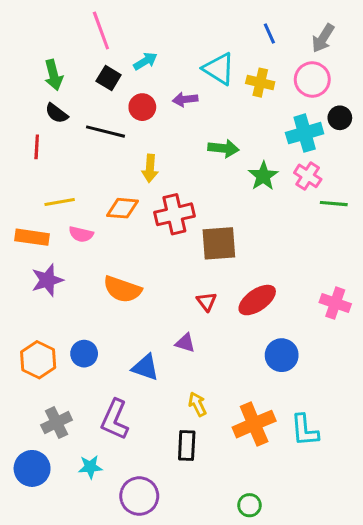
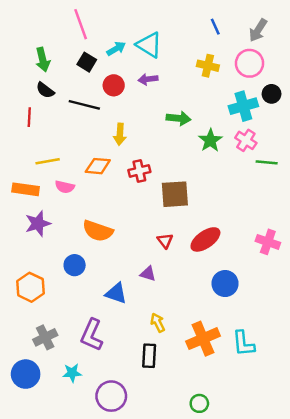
cyan triangle: (219, 69) -> (149, 45), moved
red cross: (174, 214) -> (139, 171), size x0.7
blue circle: (84, 354) -> (75, 265), moved

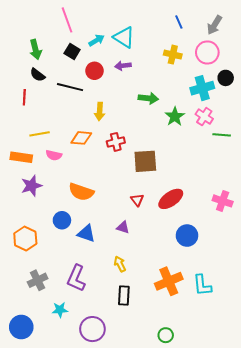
blue triangle: (116, 293) -> (86, 233), moved
yellow arrow: (158, 323) -> (120, 264), moved
blue circle: (26, 374) -> (21, 327), moved

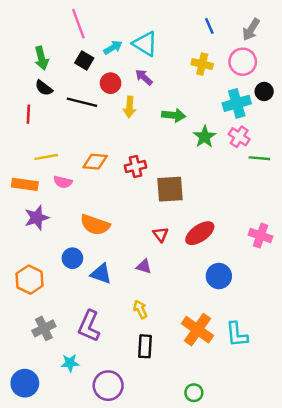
purple arrow: (123, 66) -> (144, 77), turned 49
yellow arrow: (100, 111) -> (130, 107), moved
orange cross: (169, 281) -> (197, 330), turned -32

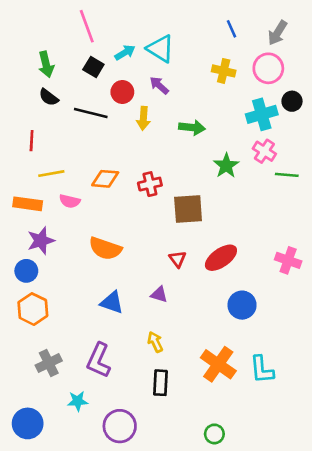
red line: (28, 114) -> (32, 141), moved
green star: (205, 137) -> (226, 166), moved
blue circle: (72, 258) -> (26, 271), moved

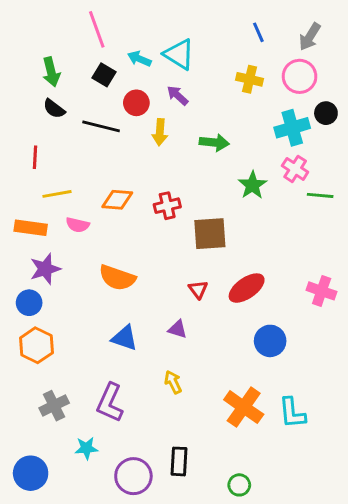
cyan arrow: (125, 53) -> (139, 59), turned -126
black rectangle: (160, 383) -> (179, 461), moved

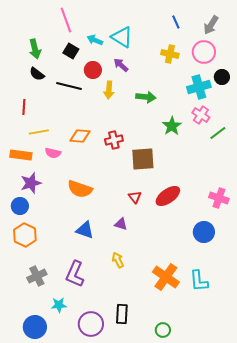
green line: (320, 195) -> (218, 133), turned -42
blue circle: (270, 341) -> (204, 232), moved
blue circle: (31, 473) -> (35, 327), moved

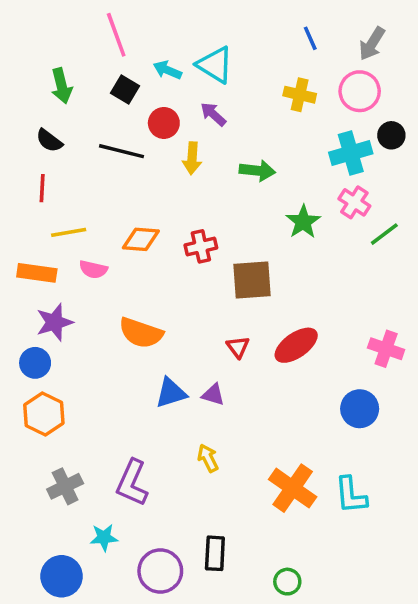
black semicircle: (37, 74) -> (49, 141), moved
blue triangle: (85, 230) -> (171, 393), moved, turned -36

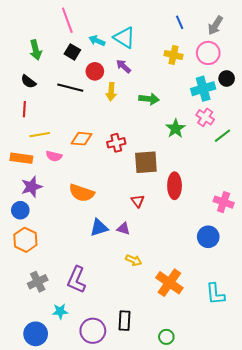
red ellipse: (296, 345) -> (175, 186), moved, turned -55
yellow arrow: (208, 458) -> (134, 260), moved, turned 140
cyan L-shape: (351, 495) -> (215, 294), moved

